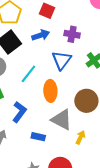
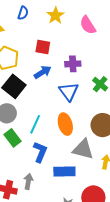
cyan line: (28, 74) -> (35, 124), moved
blue rectangle: (38, 137) -> (64, 171), size x1.5

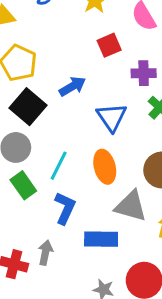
red square: (43, 47) -> (109, 45), moved, turned -35
purple cross: (73, 64) -> (144, 73), moved

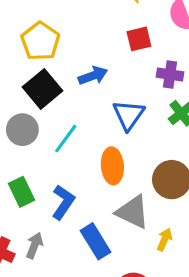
cyan line: (59, 166) -> (66, 139), moved
green rectangle: (23, 185) -> (22, 192), moved
blue rectangle: (101, 239) -> (96, 241), turned 48

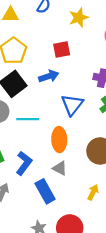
red square: (139, 39) -> (62, 49), moved
cyan line: (66, 139) -> (28, 119), turned 50
gray triangle: (133, 212) -> (60, 168), moved, size x0.6

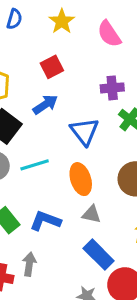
blue L-shape: (24, 163) -> (45, 221), turned -90
blue rectangle: (45, 191) -> (99, 255), moved

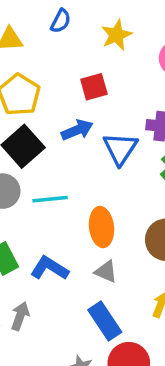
blue triangle: (84, 131) -> (120, 148), moved

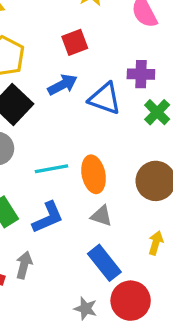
blue triangle: (120, 148) -> (105, 99), turned -39
cyan line: (50, 199) -> (51, 169), moved
blue L-shape: (49, 268) -> (48, 217), turned 129

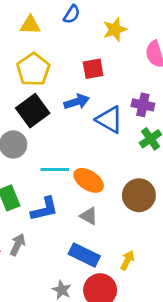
orange ellipse: (94, 174) -> (89, 180), turned -56
yellow arrow: (156, 243) -> (127, 260), moved
blue rectangle: (104, 263) -> (84, 255), turned -36

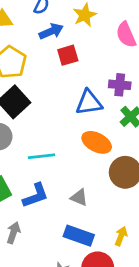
blue arrow: (77, 102) -> (51, 31), moved
blue triangle: (109, 120) -> (89, 103), turned -32
orange ellipse: (89, 180) -> (97, 142), moved

